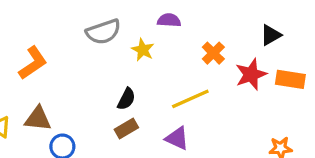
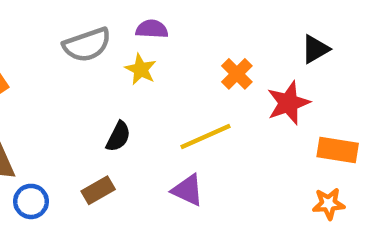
purple semicircle: (169, 20) -> (152, 29), moved
orange rectangle: (290, 79) -> (338, 150), moved
brown rectangle: (126, 128) -> (98, 190), moved

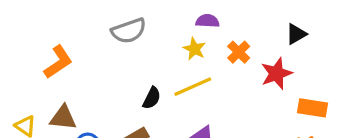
purple semicircle: (152, 29) -> (207, 21), moved
yellow star: (141, 69) -> (194, 49), moved
yellow line: (206, 137) -> (193, 87), moved

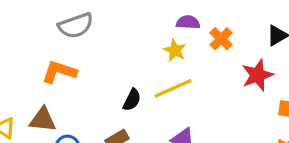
gray semicircle: (129, 31) -> (76, 26), moved
orange cross: (239, 52) -> (221, 39), moved
orange L-shape: (58, 62) -> (59, 72), moved, turned -128

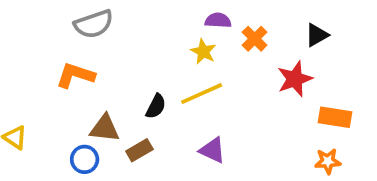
brown triangle: (43, 120) -> (105, 128), moved

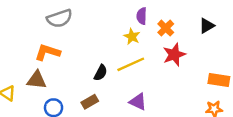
purple semicircle: (218, 20) -> (142, 16), turned -91
red star: (295, 79) -> (174, 55), moved
brown triangle: (105, 128) -> (37, 80), moved

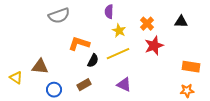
purple semicircle: (142, 16) -> (109, 12), moved
black triangle: (207, 26) -> (181, 22), turned 32
orange L-shape: (47, 52) -> (79, 44), moved

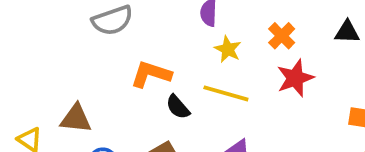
yellow line: (118, 54) -> (226, 93), turned 40
black semicircle: (93, 61) -> (178, 107), turned 112

